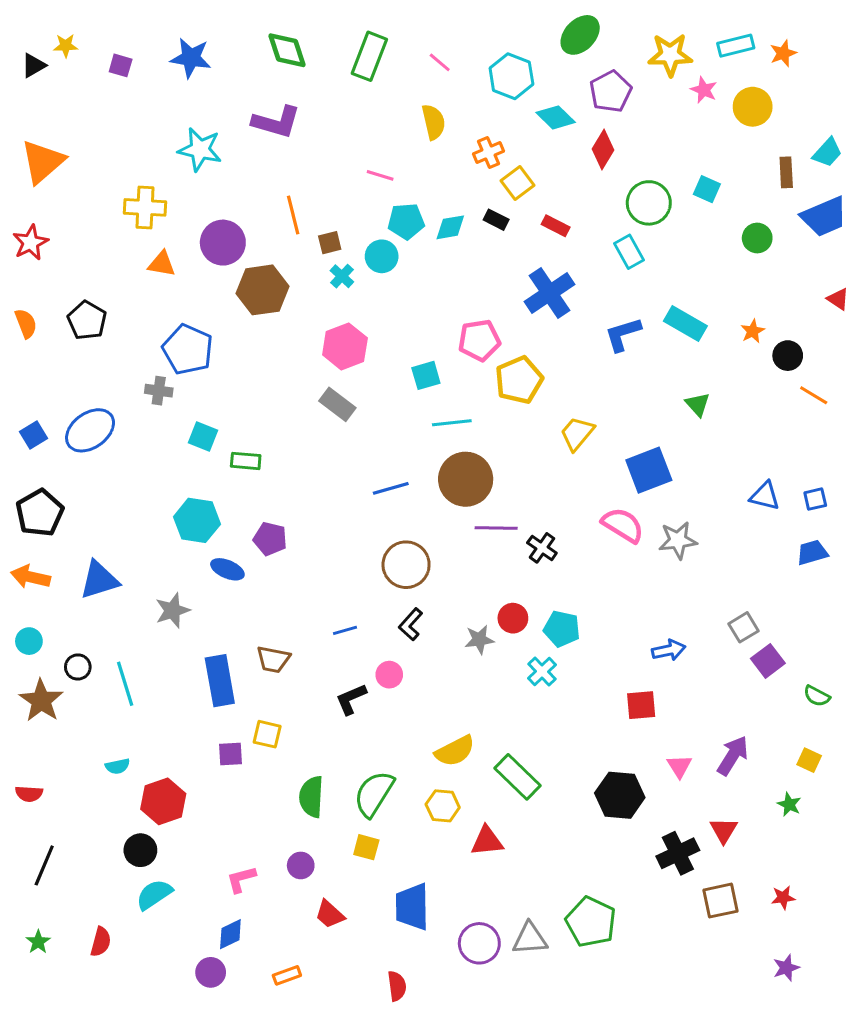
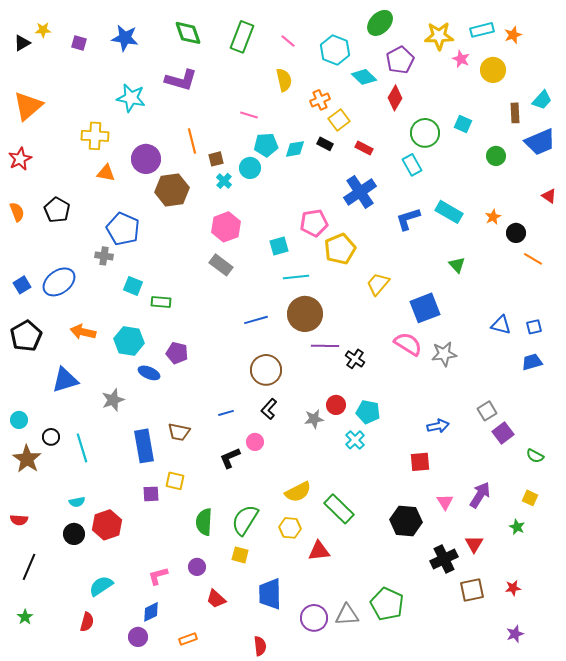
orange arrow: (30, 577) -> (83, 332), moved
black circle: (140, 850) -> (74, 534), moved
red semicircle: (101, 942) -> (87, 622), moved

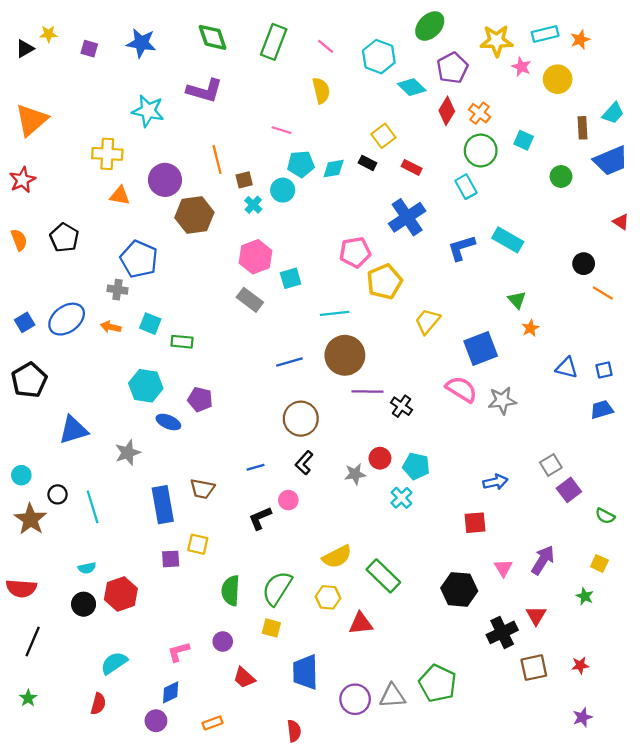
orange cross: (320, 100) -> (480, 113), moved, turned -30
orange star: (493, 217) -> (530, 328), moved
cyan square: (279, 246) -> (291, 278), moved
orange arrow: (83, 332) -> (111, 327), moved, size x0.7
red semicircle: (19, 520) -> (21, 588), size x1.5

